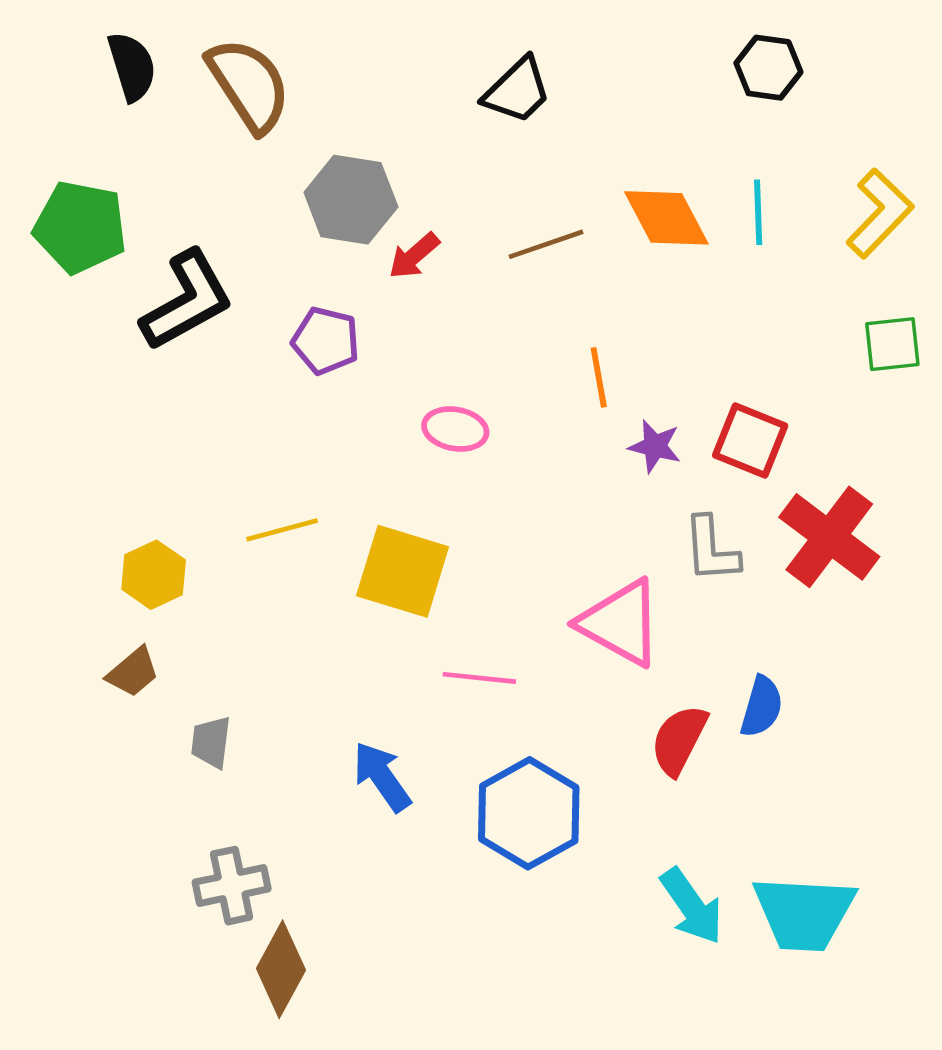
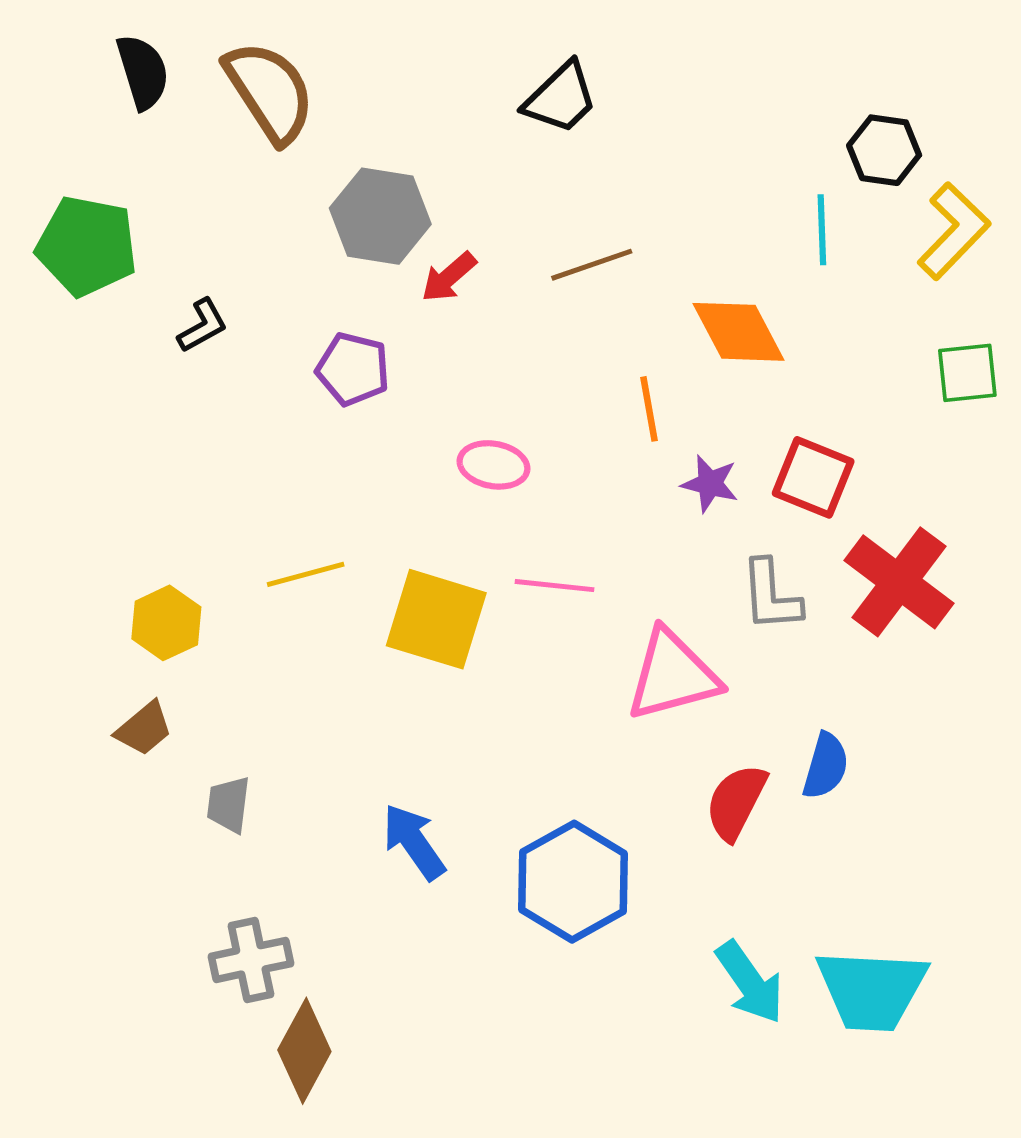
black hexagon: (768, 68) -> (884, 150), moved
orange diamond: (666, 218) -> (739, 332), moved
black L-shape: (187, 301) -> (202, 326), size x0.5
pink triangle: (620, 623) -> (673, 675), turned -44
pink line: (479, 678) -> (554, 586), moved

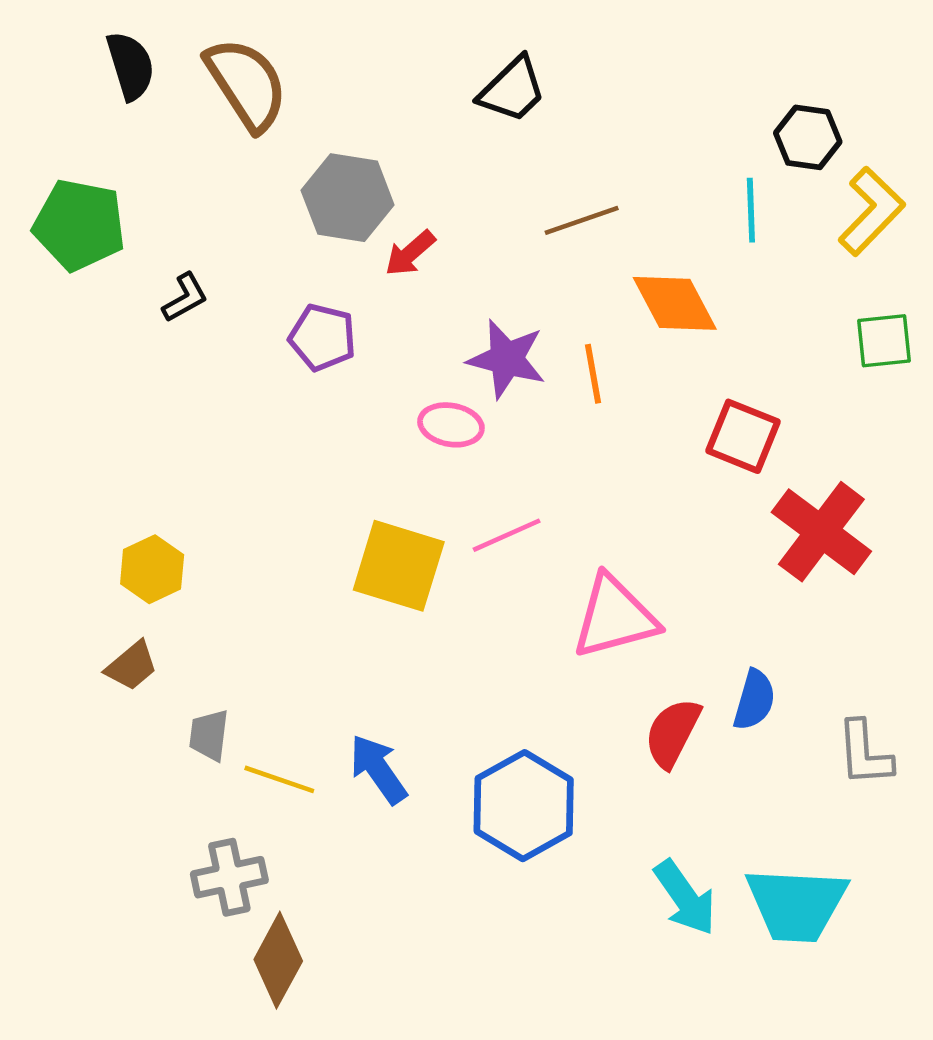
brown line: (592, 265) -> (582, 220), moved
purple star: (710, 484) -> (507, 359), moved, size x1.5
yellow line: (306, 574) -> (279, 779), moved, turned 34
pink line: (554, 586) -> (507, 535), turned -30
gray L-shape: (771, 596) -> (865, 753), moved

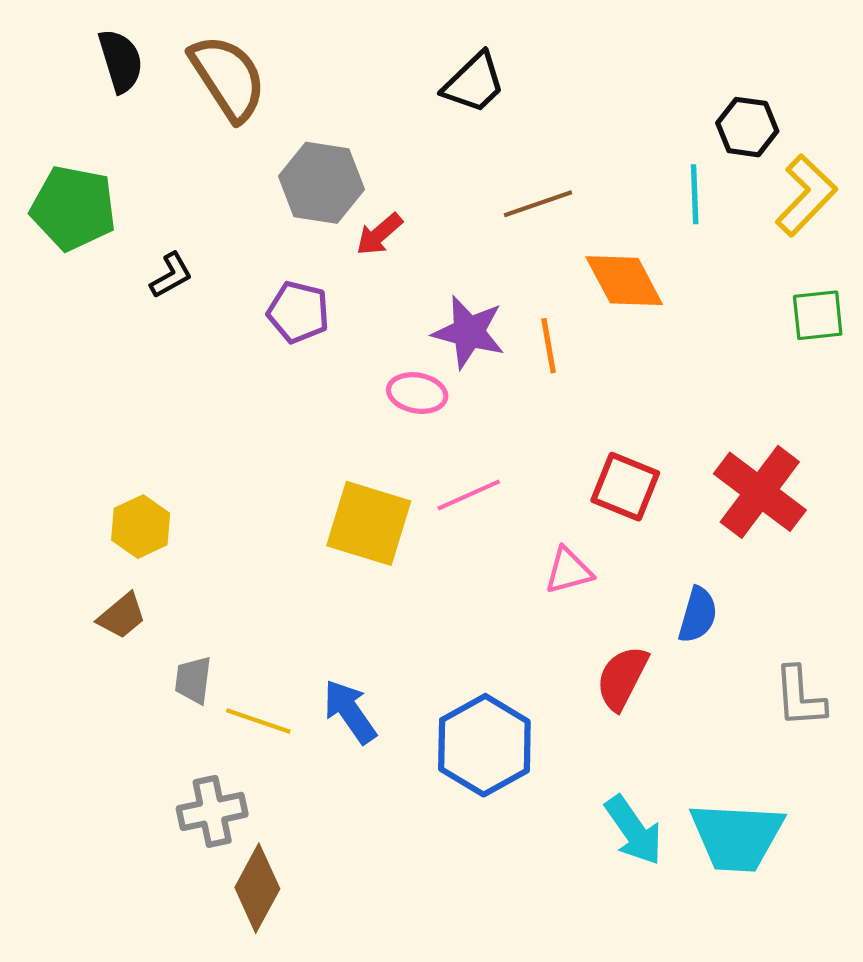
red square: (743, 436) -> (625, 487), moved
pink triangle: (615, 617) -> (569, 571), size x0.6
blue semicircle: (754, 700) -> (698, 615), moved

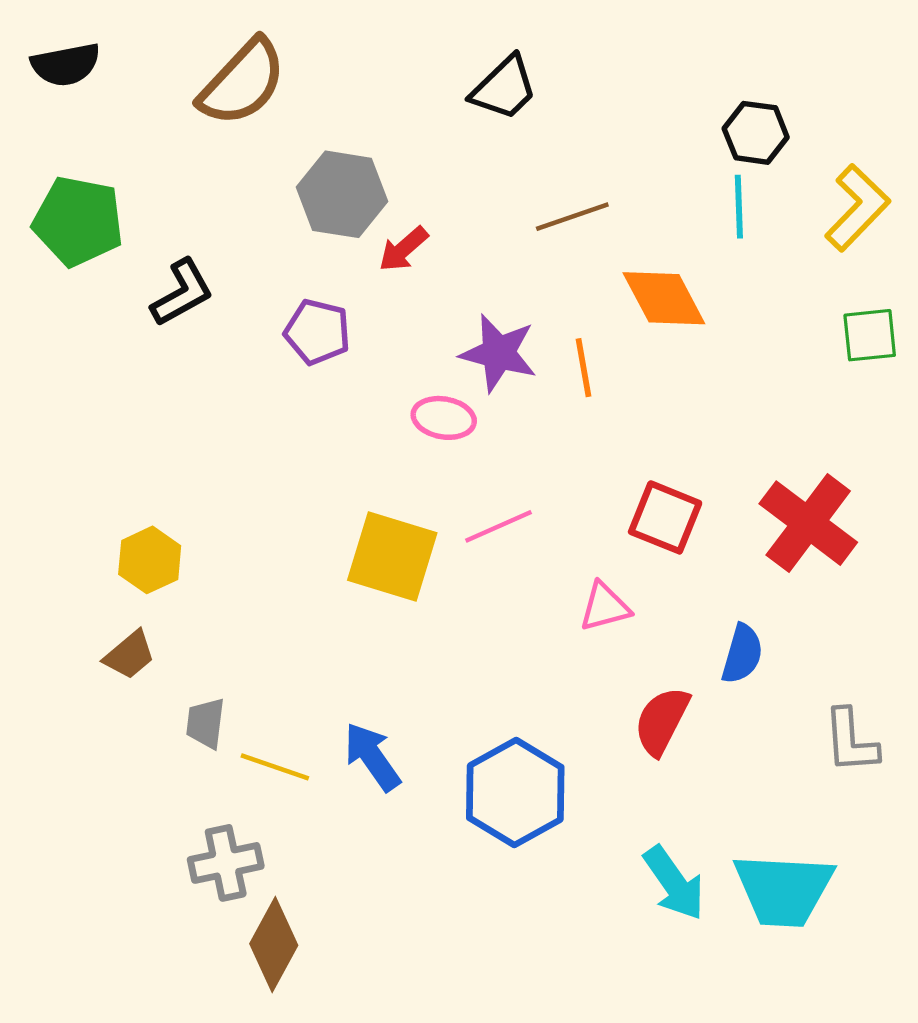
black semicircle: (121, 61) -> (66, 65), moved, turned 96
brown semicircle: (228, 78) -> (242, 83), turned 76
black hexagon: (747, 127) -> (756, 133), moved
black L-shape: (171, 275) -> (182, 293), size x1.4

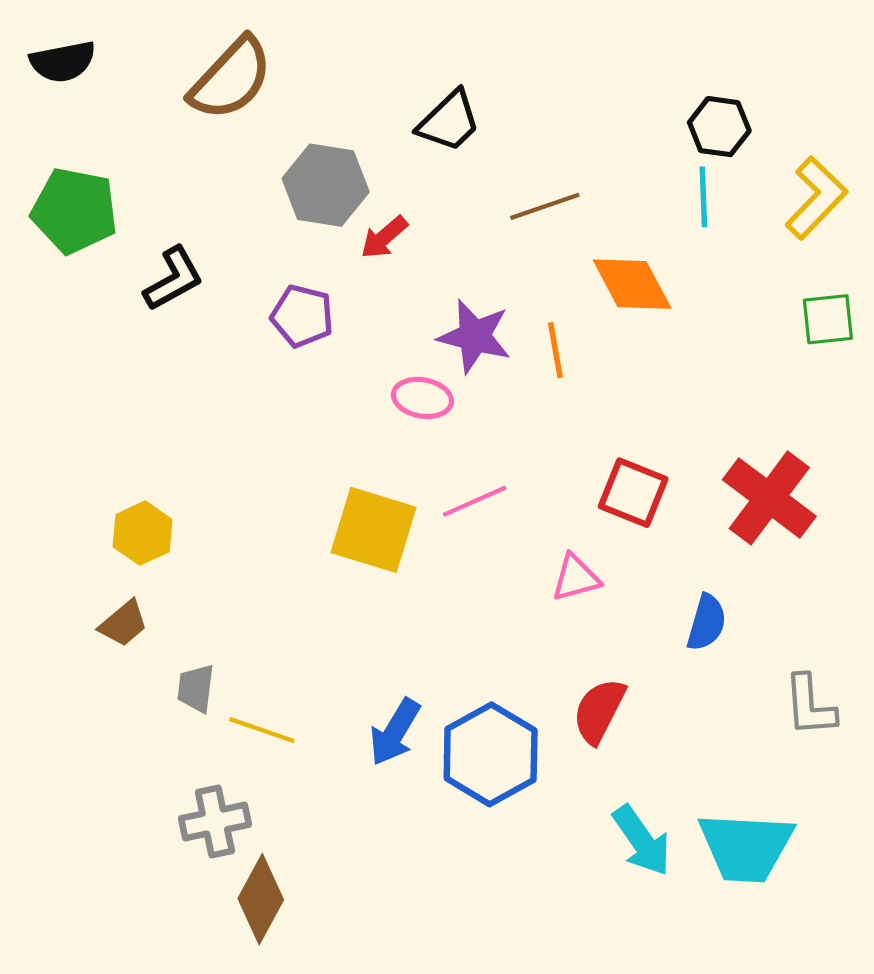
black trapezoid: (504, 88) -> (449, 121), moved
red semicircle: (662, 721) -> (599, 711), moved
blue arrow: (372, 757) -> (395, 732), moved, turned -114

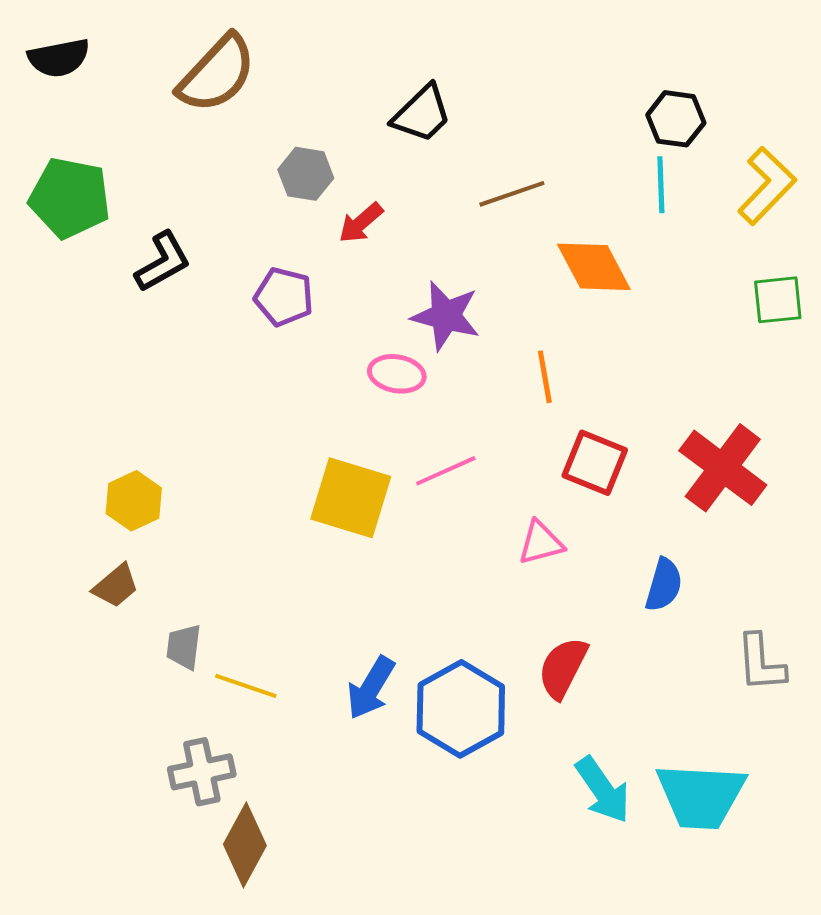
gray hexagon: (326, 185) -> (306, 174), size x0.7
orange line: (555, 350) -> (545, 377), moved

